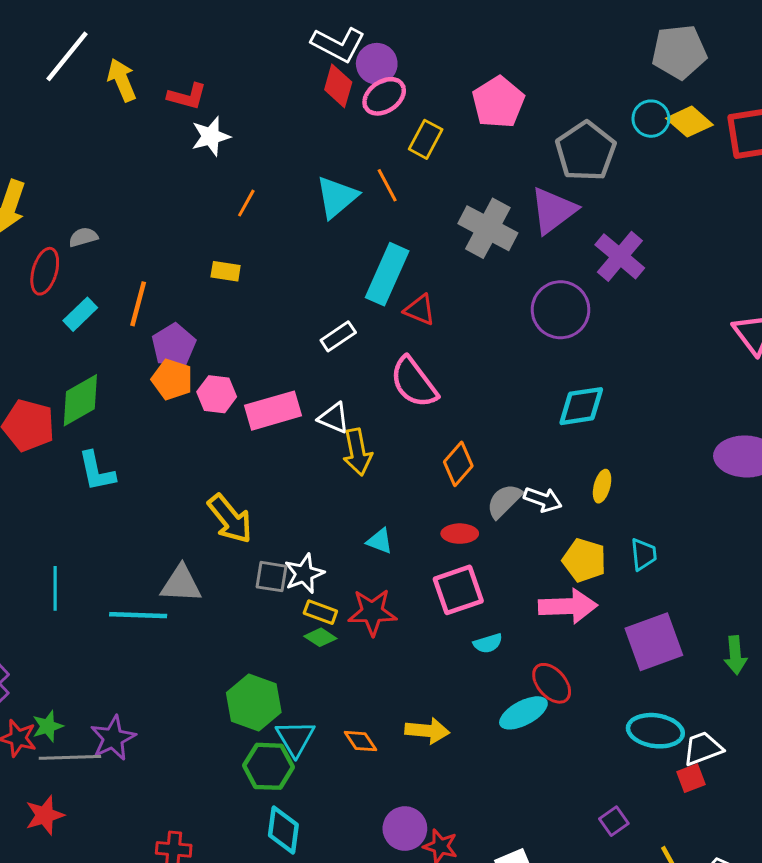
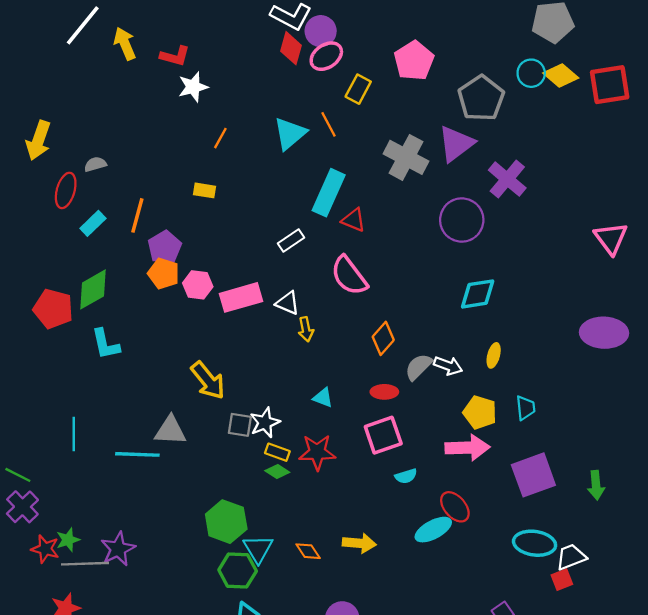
yellow arrow: (357, 452) -> (306, 329), size x0.7

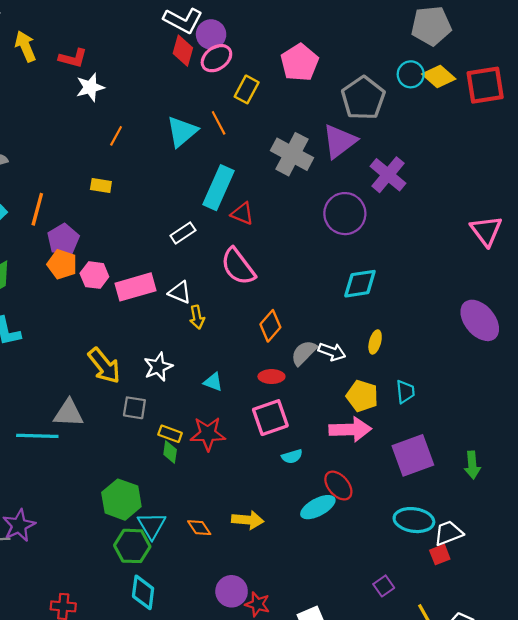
purple ellipse: (604, 333) -> (480, 320), turned 48
white star: (265, 423) -> (158, 367), moved
green diamond: (277, 472) -> (170, 452), turned 65

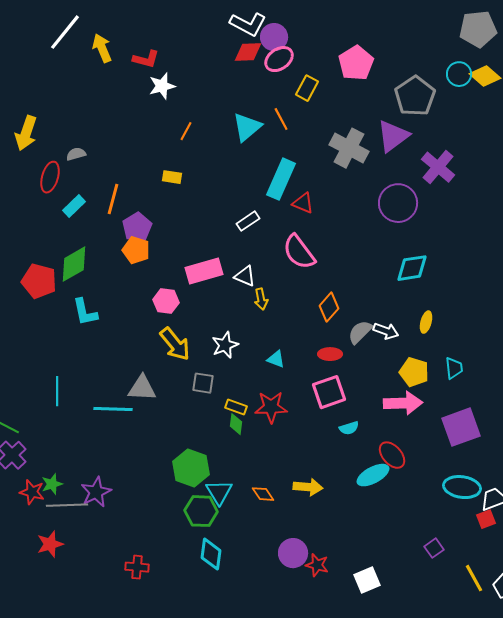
red diamond: (183, 51) -> (248, 52), turned 72
pink hexagon: (94, 275) -> (166, 301), moved

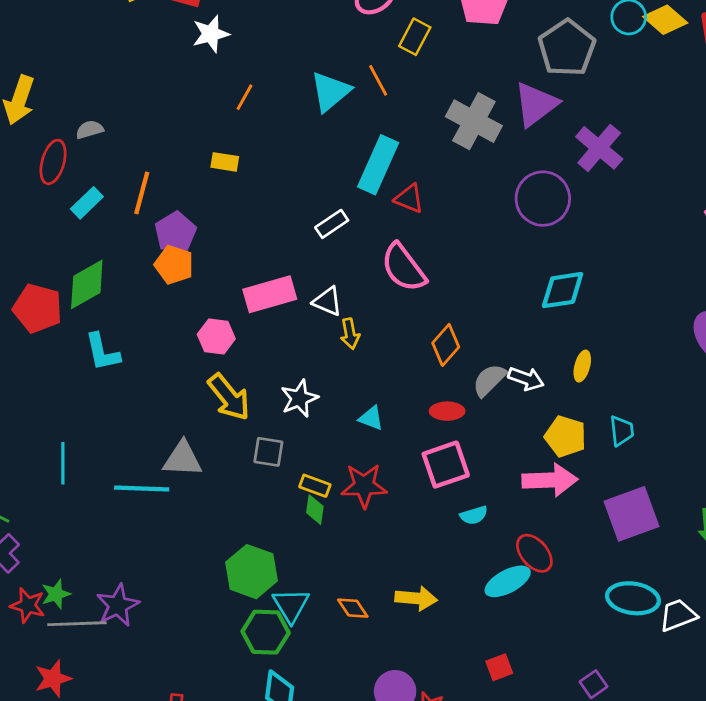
red square: (486, 519) -> (499, 667), moved

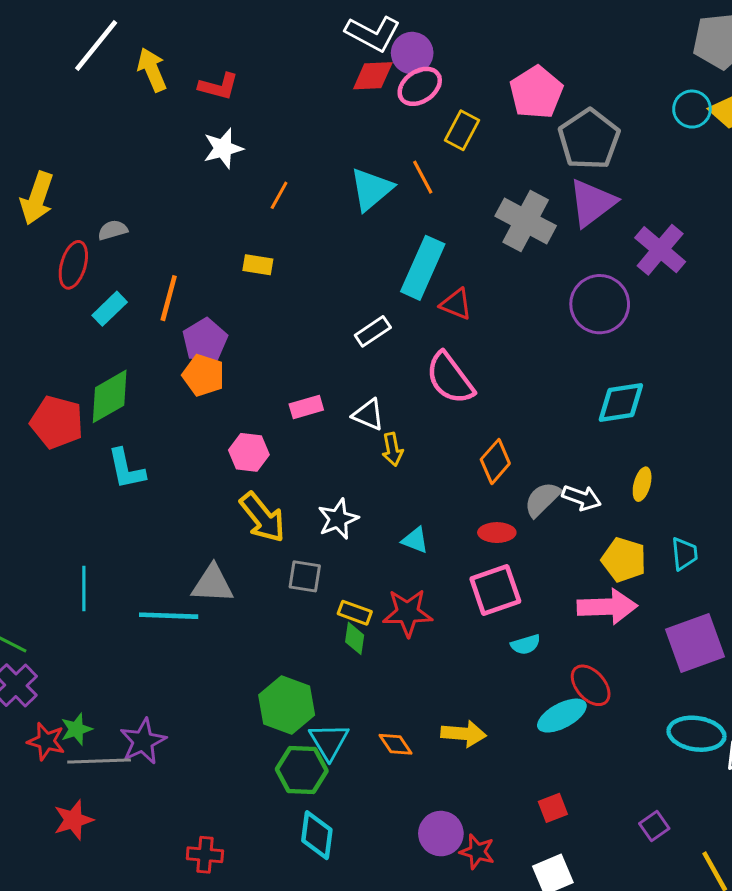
white star: (211, 34) -> (223, 148), moved
gray pentagon: (567, 48) -> (589, 139), moved
pink rectangle: (270, 294) -> (306, 407), size x0.6

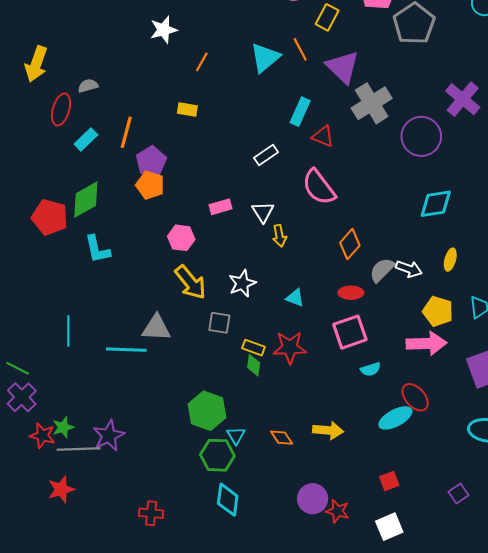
purple triangle: (592, 203) -> (343, 67), moved, turned -39
gray cross: (526, 221) -> (372, 103), moved, turned 30
cyan rectangle: (423, 268) -> (300, 112), size x0.7
white triangle: (368, 415) -> (263, 212), turned 35
cyan triangle: (329, 741) -> (236, 436), size x0.7

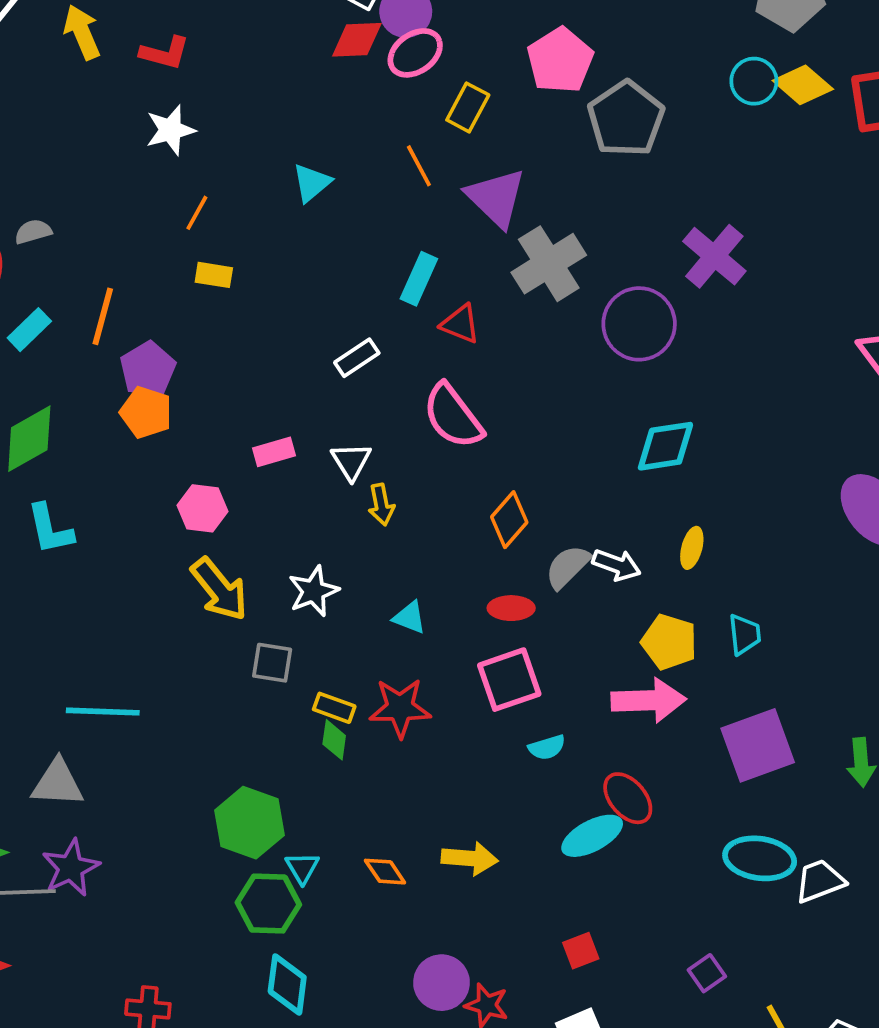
cyan triangle: (265, 58) -> (312, 183), moved, size x0.7
orange line: (202, 62) -> (197, 213), moved
gray triangle: (156, 328) -> (58, 783), moved

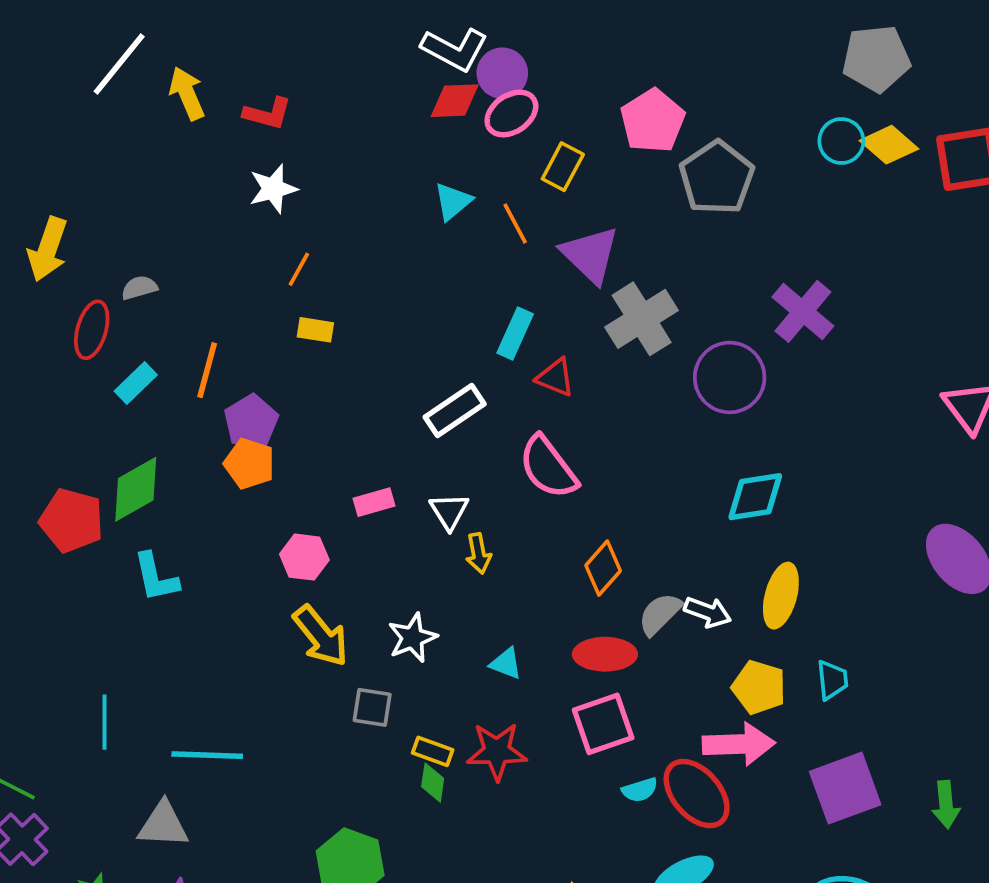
cyan triangle: (312, 183) -> (453, 201), moved
white rectangle: (357, 358) -> (455, 410), size x1.4
yellow ellipse: (692, 548) -> (781, 596), size x1.6
red ellipse: (511, 608) -> (605, 654), size x1.4
red ellipse: (628, 798) -> (697, 794), moved, size x1.4

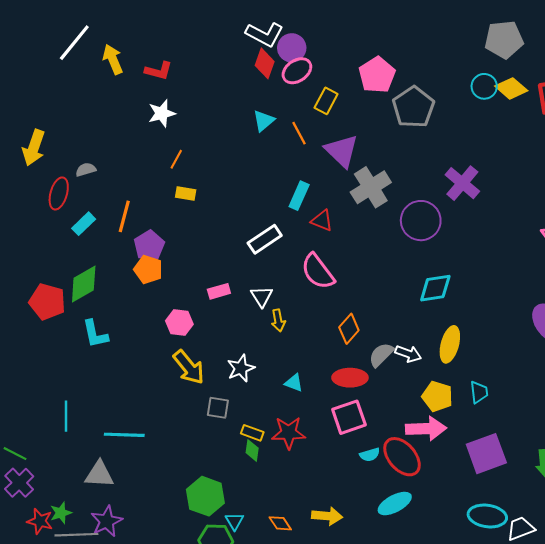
red diamond: (455, 101) -> (265, 63), turned -68

